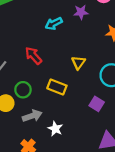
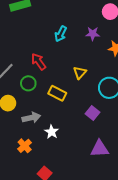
purple star: (81, 12) -> (93, 34), moved
cyan arrow: (54, 24) -> (61, 34), turned -42
green circle: (23, 90) -> (28, 83), moved

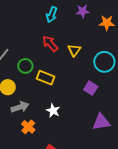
red arrow: (39, 62) -> (50, 44), moved
yellow rectangle: (57, 93) -> (46, 78), moved
gray arrow: (31, 118) -> (20, 107), moved

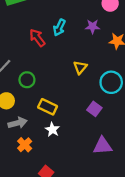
red arrow: (50, 44) -> (37, 38), moved
yellow rectangle: (46, 78) -> (48, 107), moved

